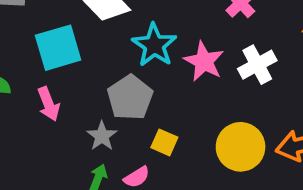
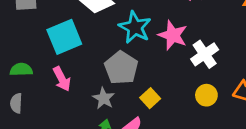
white cross: (257, 65) -> (205, 54), moved
yellow square: (164, 142) -> (150, 98), turned 30
yellow circle: (241, 147) -> (206, 95), size x0.6

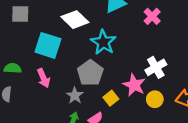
pink star: (173, 35) -> (134, 85), moved
cyan square: (64, 37) -> (48, 45), turned 36

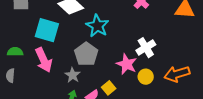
pink arrow: (43, 78) -> (44, 60), size x1.4
yellow square: (111, 98) -> (109, 88), moved

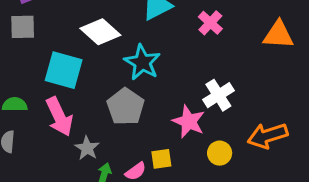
gray star: (73, 75) -> (87, 148), moved
yellow circle: (146, 77) -> (220, 153), moved
yellow square: (109, 88) -> (161, 159), turned 32

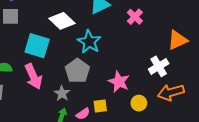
orange triangle: (278, 35) -> (177, 40), moved, turned -30
white cross: (218, 95) -> (159, 66), moved
gray star: (87, 148) -> (62, 93), moved

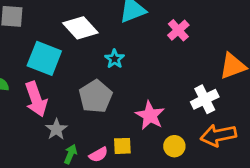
cyan star: (89, 42) -> (114, 59), size x0.6
gray star: (62, 93) -> (56, 129), moved

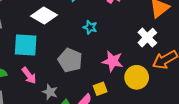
cyan star: (114, 59) -> (90, 27), moved
pink arrow: (36, 99) -> (29, 75), size x0.7
yellow circle: (174, 146) -> (137, 77), size x1.5

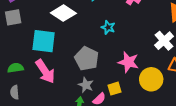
pink arrow: (29, 75) -> (45, 71), size x1.4
gray star: (50, 92) -> (86, 85), moved

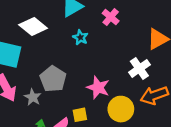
cyan star: (108, 27) -> (80, 37), moved
gray star: (86, 85) -> (33, 97), moved

